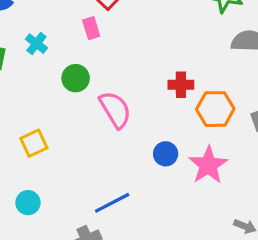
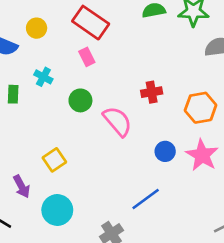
red cross: (181, 85) -> (152, 92), moved
cyan circle: (28, 203) -> (57, 210), size x1.5
blue line: (112, 203) -> (146, 199), moved

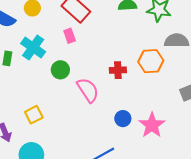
cyan cross: (43, 77) -> (33, 48), size x1.6
orange hexagon: (201, 108) -> (151, 61), moved

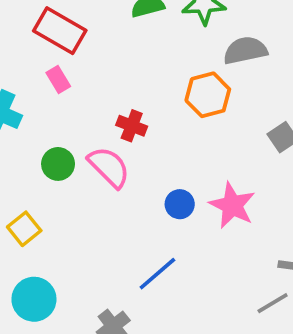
green circle: (60, 70) -> (58, 164), moved
red cross: (118, 70) -> (132, 126), moved, turned 35

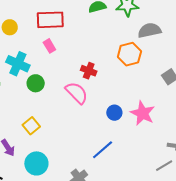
red rectangle: (60, 31) -> (50, 20), turned -32
green circle: (58, 164) -> (36, 83), moved

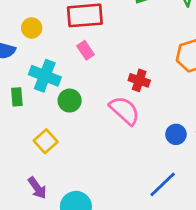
yellow square: (31, 126) -> (46, 141), moved

